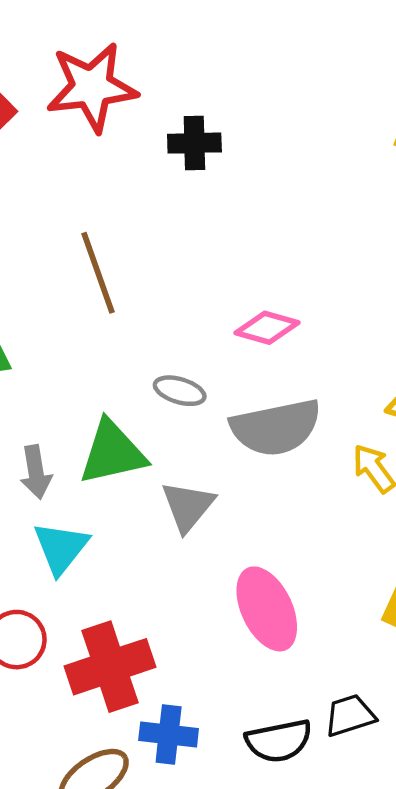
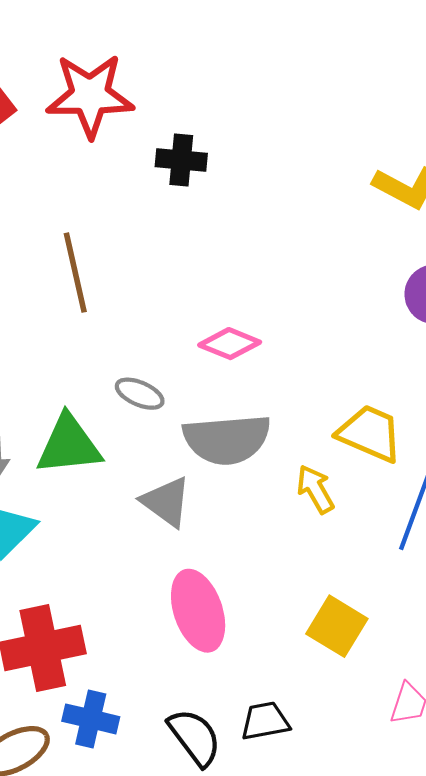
gray triangle: (188, 506) -> (166, 502), moved, turned -40
black semicircle: (279, 741) -> (195, 737), turned -122

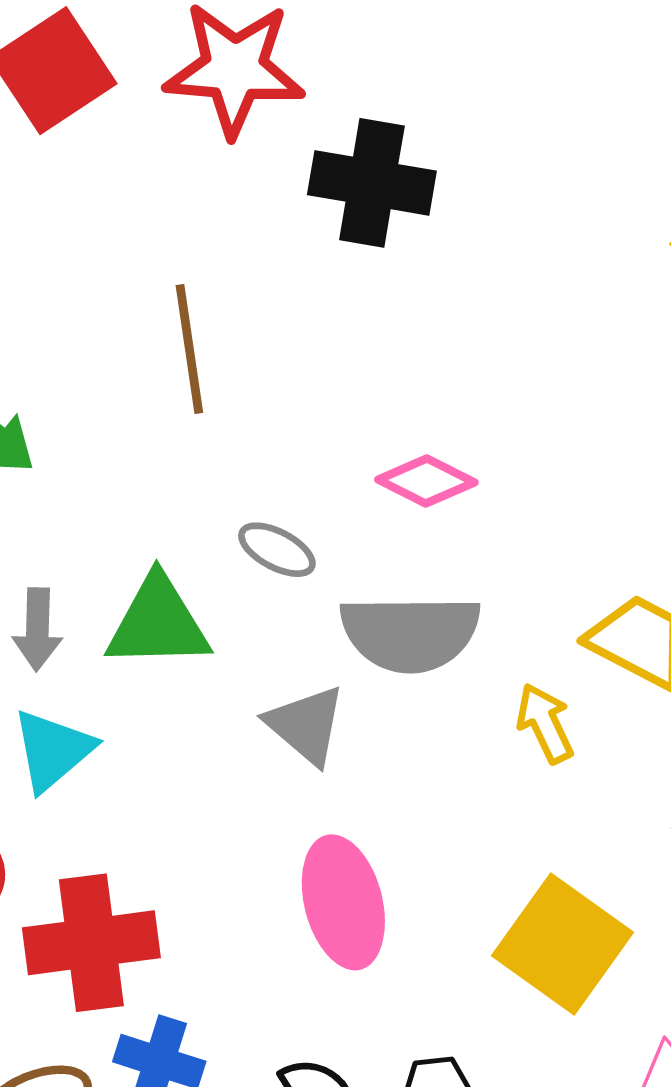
black cross: (181, 160) -> (372, 183), size x1.5
yellow square: (337, 626) -> (562, 944), size x1.4

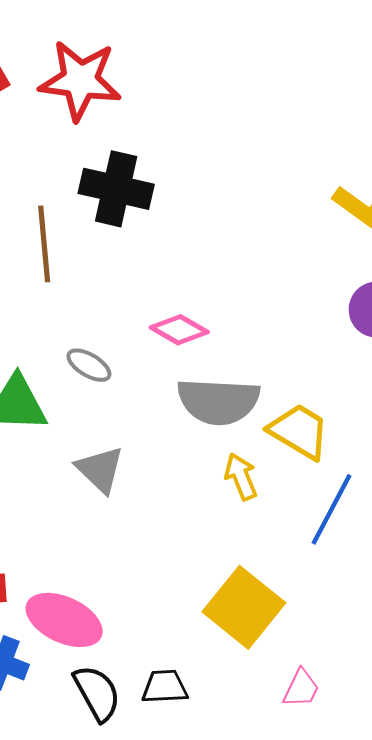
black cross: (372, 183) -> (116, 189), moved
gray semicircle: (410, 633) -> (218, 401), moved
pink ellipse: (343, 902) -> (64, 620), moved, turned -54

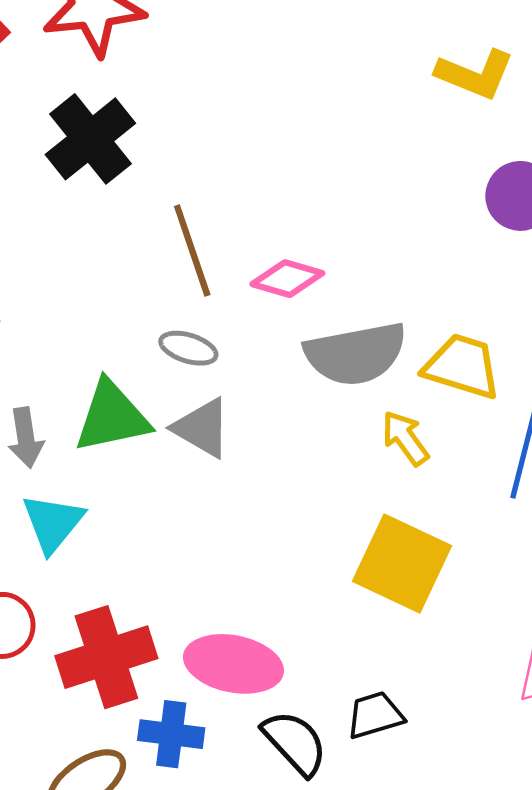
black cross: (116, 189) -> (90, 139), moved, turned -38
brown line: (44, 244) -> (192, 250), moved
gray triangle: (100, 469) -> (202, 428), moved
yellow square: (244, 607) -> (402, 563), moved

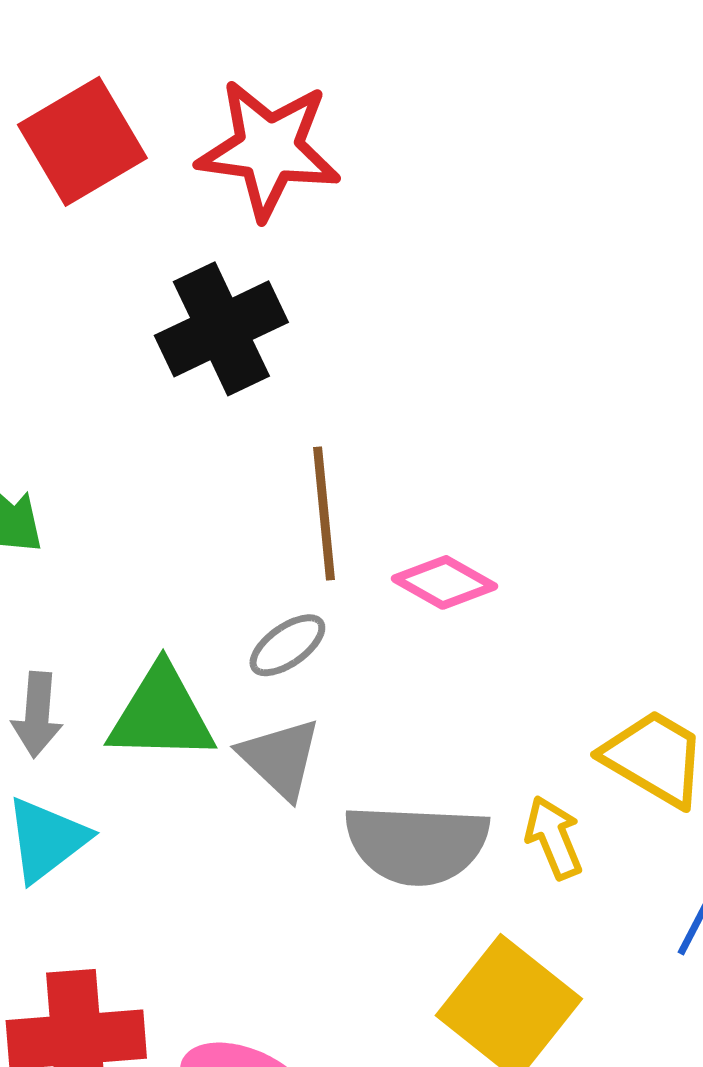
gray ellipse: (188, 348) -> (287, 645), turned -66
gray semicircle: (356, 354) -> (417, 844), moved

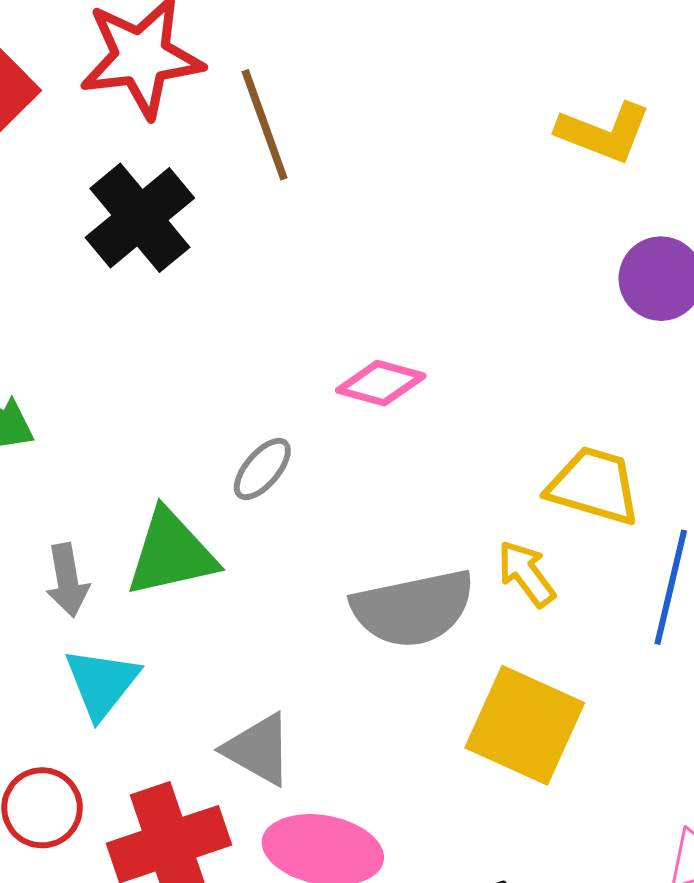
brown line: (324, 514) -> (265, 125), moved
gray triangle: (280, 758) -> (258, 749), moved

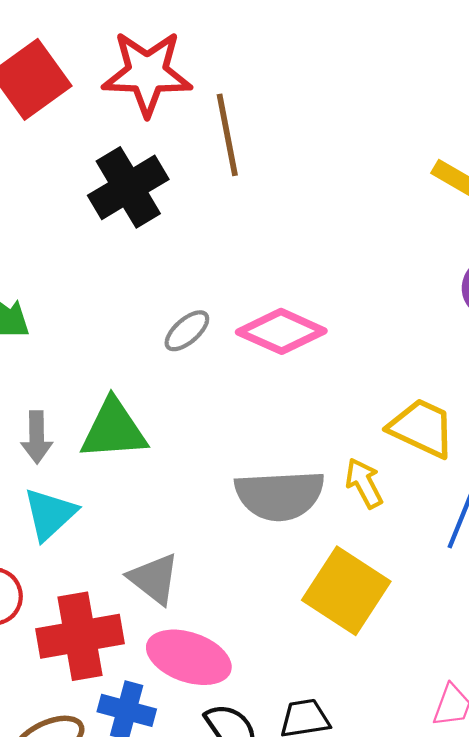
pink diamond: (381, 383) -> (281, 331), size x1.4
gray ellipse: (262, 469) -> (187, 331), moved

